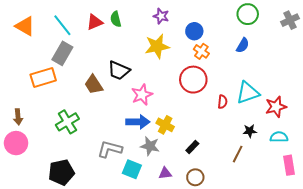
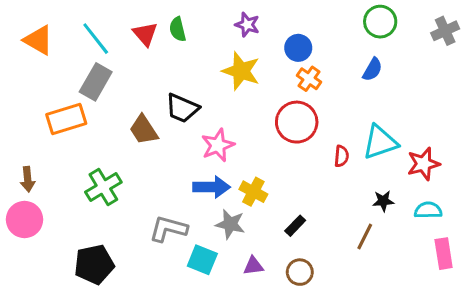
red triangle: (95, 22) -> (145, 34), turned -48
yellow star: (157, 46) -> (241, 71), turned 30

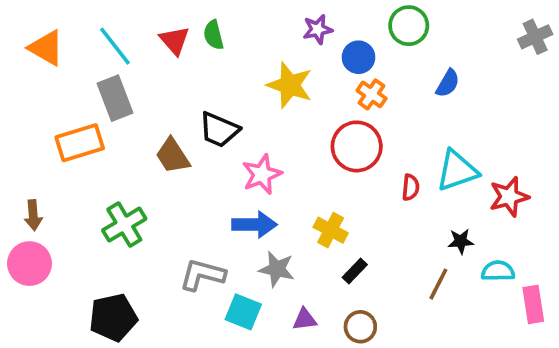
green circle: (380, 22) -> (409, 26), moved
purple star: (247, 25) -> (318, 29), moved, turned -30
gray rectangle: (96, 82) -> (115, 98), turned -51
yellow cross: (253, 192) -> (331, 230), moved
cyan semicircle: (428, 210) -> (498, 271), moved

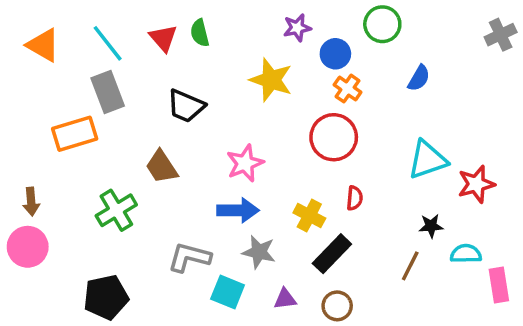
black trapezoid: (219, 130) -> (186, 106), moved
brown trapezoid: (173, 156) -> (162, 167), moved
red semicircle: (411, 187) -> (355, 198), moved
black rectangle: (355, 271) -> (332, 254), size x1.6

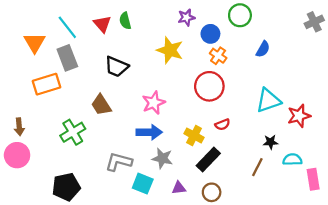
orange triangle: (43, 45) -> (35, 43), moved, turned 30
red semicircle: (355, 198) -> (222, 125), turned 64

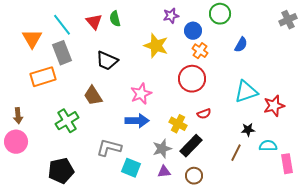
gray star: (162, 158) -> (162, 149), moved, turned -30

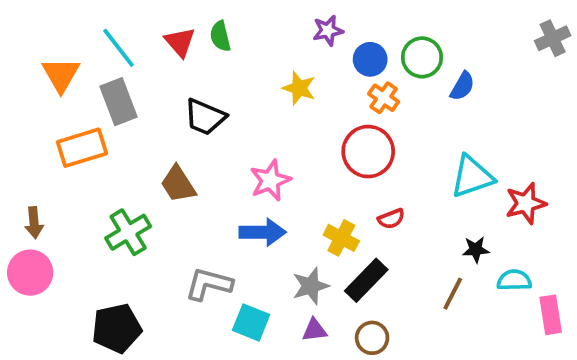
green circle: (220, 14) -> (422, 57), moved
yellow star: (156, 46) -> (299, 88), size x0.7

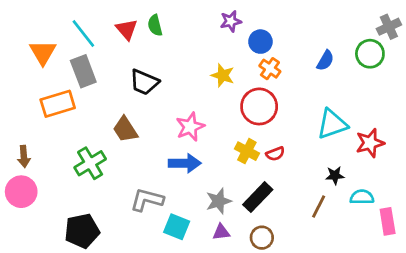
green circle: (422, 57) -> (370, 54), moved
yellow star: (299, 88) -> (223, 75), moved
yellow cross: (341, 238) -> (247, 151), moved

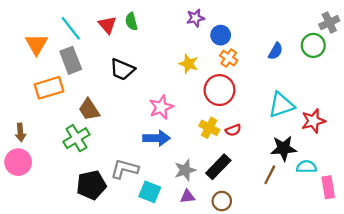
brown trapezoid: (125, 129) -> (89, 109), moved
black star: (335, 175) -> (284, 148), size x1.6
black pentagon: (82, 231) -> (91, 185), moved

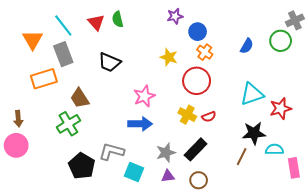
black pentagon: (91, 185) -> (82, 166), turned -30

